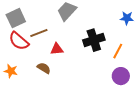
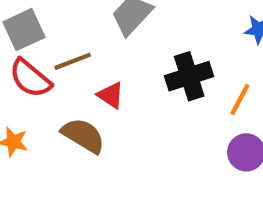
red triangle: (57, 49) -> (111, 95), turned 40
brown semicircle: (44, 68) -> (83, 135), size x1.5

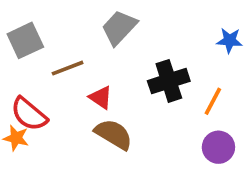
red semicircle: (30, 78) -> (29, 114), moved
brown semicircle: (83, 135) -> (114, 134), moved

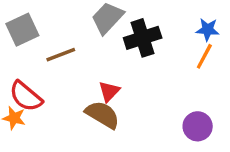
black cross: (169, 81) -> (143, 38), moved
red triangle: (101, 98) -> (109, 91), moved, turned 40
orange line: (213, 101) -> (204, 56), moved

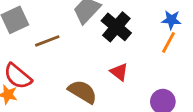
black cross: (143, 38) -> (116, 27), turned -32
red triangle: (109, 91) -> (119, 72), moved, turned -36

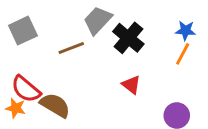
brown line: (47, 41) -> (71, 48), moved
brown semicircle: (83, 92) -> (55, 105), moved

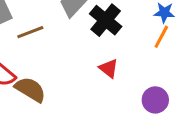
brown line: (71, 48) -> (30, 32), moved

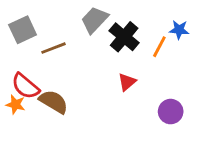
orange line: (161, 37) -> (159, 47), moved
red triangle: (109, 68) -> (127, 82), turned 42

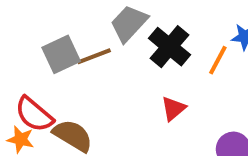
gray square: (23, 30) -> (61, 54), moved
brown line: (54, 48) -> (94, 56), moved

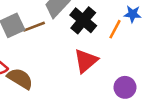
red triangle: (173, 108) -> (86, 61), size x1.5

